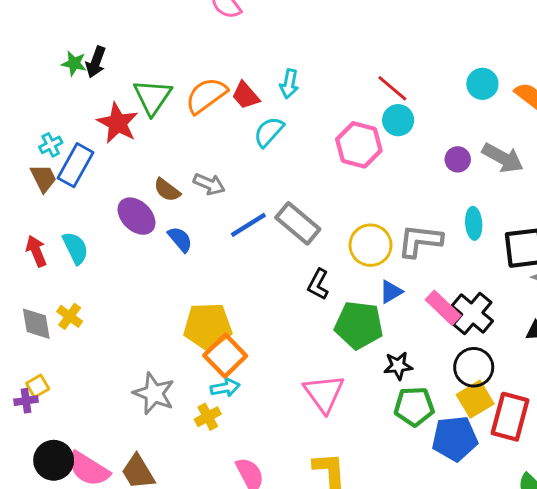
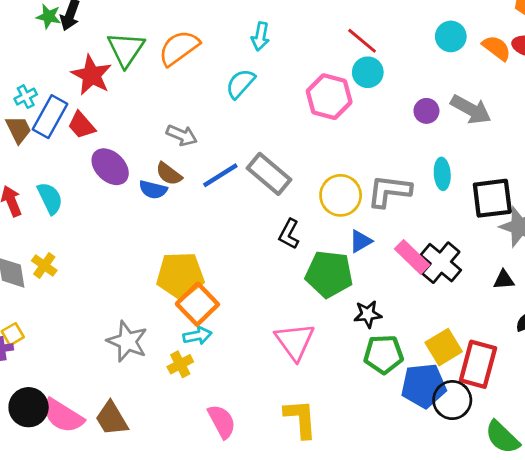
red trapezoid: (246, 95) -> (81, 125), moved
brown semicircle: (167, 190) -> (169, 174), moved
blue semicircle: (180, 239) -> (153, 190), turned 144
black circle: (474, 367) -> (452, 400), moved

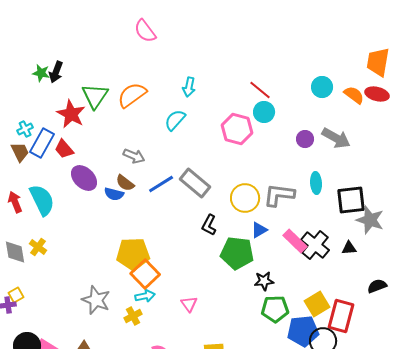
cyan semicircle: (50, 198) -> (42, 200), size x1.4
black triangle: (504, 280) -> (349, 248), moved
pink triangle: (295, 341) -> (189, 304), moved, size x0.6

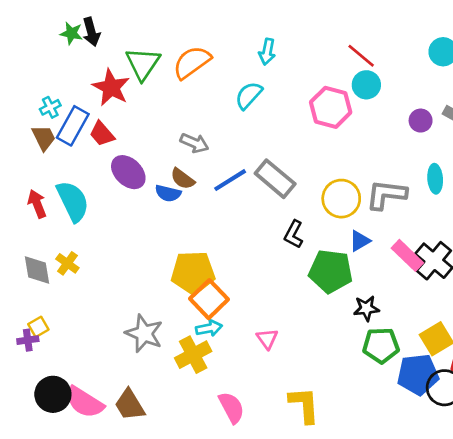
black arrow: (56, 72) -> (91, 32), turned -35
yellow cross: (133, 316) -> (193, 355), size x1.5

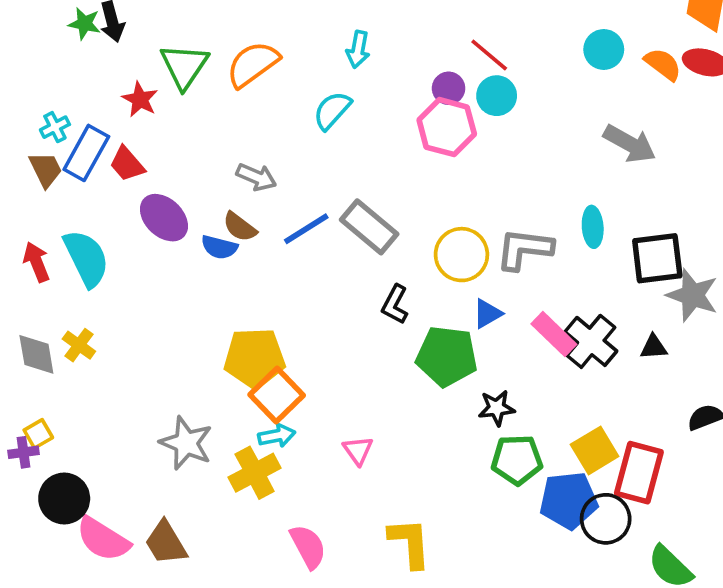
red star: (111, 87) -> (140, 99), size x0.7
purple circle: (421, 121) -> (449, 88), moved
black circle: (53, 394) -> (64, 499), moved

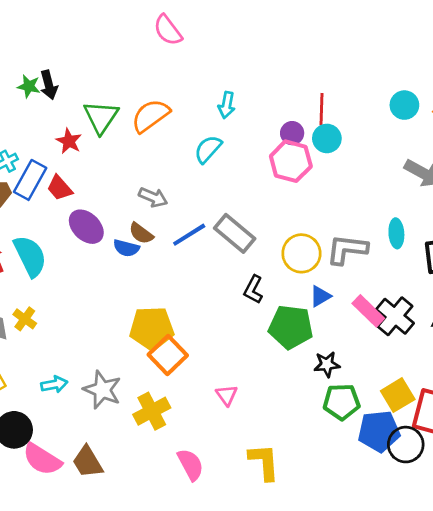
red line: (489, 55) -> (322, 109), turned 52
cyan arrow: (277, 436) -> (54, 384), moved

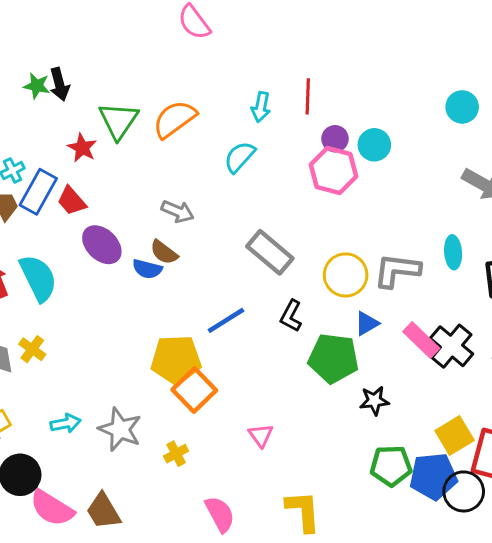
red line: (322, 109) -> (308, 96), moved
blue line: (189, 235) -> (226, 320), moved
green pentagon: (342, 402) -> (391, 466), moved
yellow cross: (152, 411) -> (176, 454), size x0.6

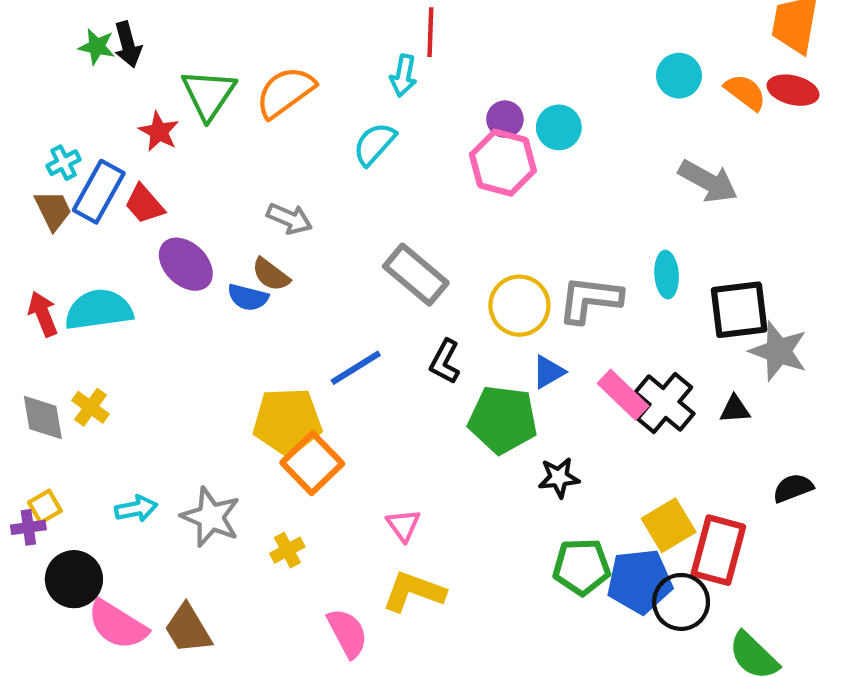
red line: (308, 96) -> (430, 32), moved
cyan semicircle: (38, 278) -> (99, 310), turned -72
yellow L-shape: (303, 511) -> (414, 592), moved, turned -66

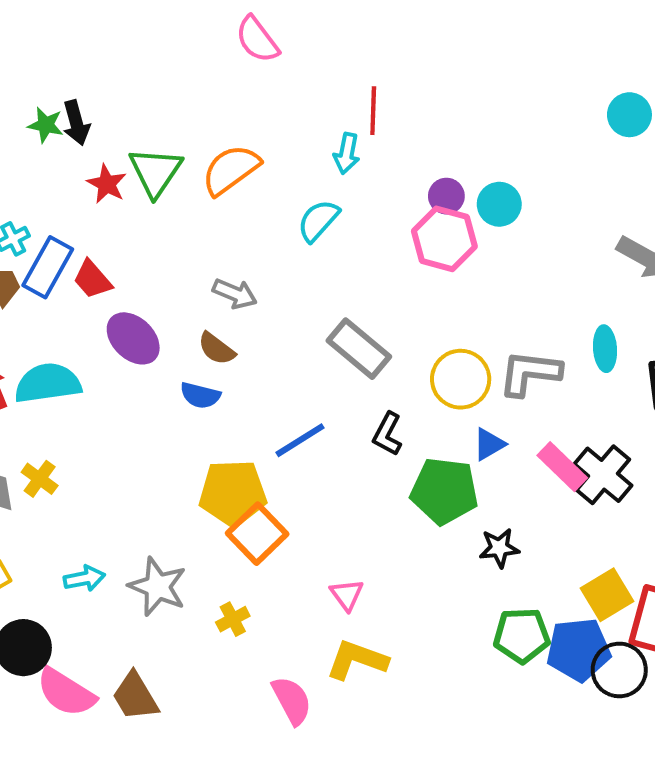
cyan circle: (679, 76) -> (629, 115), moved
red star: (159, 132) -> (107, 184), moved
blue semicircle: (248, 297) -> (200, 395), moved

